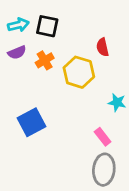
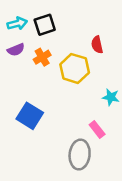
black square: (47, 26) -> (45, 25), turned -30
blue square: (31, 122) -> (30, 116), turned -30
gray ellipse: (104, 170) -> (80, 155), moved

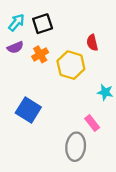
cyan arrow: (17, 24) -> (16, 22), turned -36

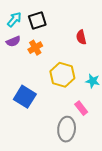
yellow hexagon: (71, 65) -> (62, 75), moved

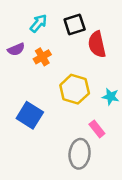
cyan arrow: (14, 19) -> (39, 23), moved
black square: (37, 21) -> (75, 25), moved
red semicircle: (81, 37) -> (97, 44), size x1.5

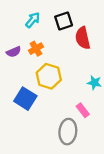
purple semicircle: (16, 49) -> (14, 52), moved
yellow hexagon: (75, 89) -> (49, 76), moved

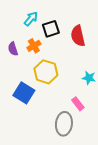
black square: (64, 21) -> (51, 29), moved
purple semicircle: (14, 52) -> (13, 49), turned 96

